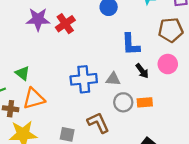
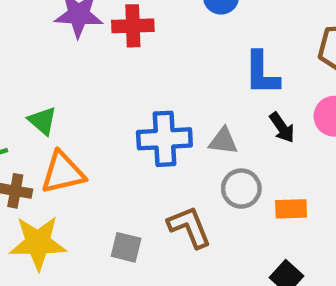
red cross: (65, 24) -> (133, 26), turned 30
orange rectangle: (145, 102) -> (291, 209), moved

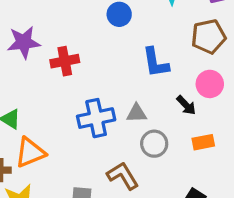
red cross: (133, 26) -> (65, 61), moved
black arrow: (282, 128) -> (186, 105), moved
orange rectangle: (291, 209) -> (203, 142), moved

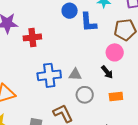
blue L-shape: (155, 62) -> (88, 22), moved
pink circle: (210, 84) -> (115, 52), moved

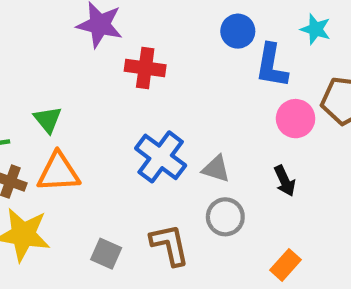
pink circle: (115, 52) -> (296, 119), moved
blue cross: (49, 75) -> (161, 157), turned 30
orange rectangle: (116, 96) -> (285, 265), moved, turned -56

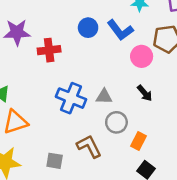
blue circle: (238, 31) -> (88, 28), moved
blue L-shape: (272, 66) -> (120, 30), turned -32
orange rectangle: (285, 265) -> (138, 141), moved

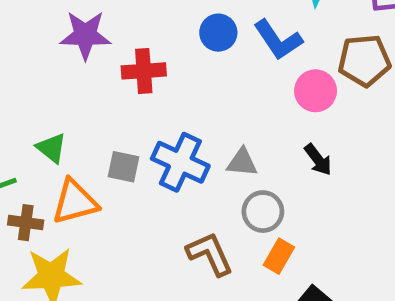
orange rectangle: (138, 141) -> (279, 256), moved
gray square: (55, 161) -> (123, 167), moved

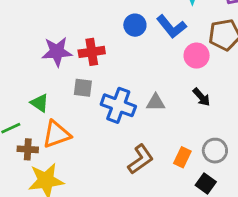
purple star: (85, 35) -> (57, 52), moved
gray square: (123, 167) -> (83, 88), moved
gray circle: (263, 212) -> (215, 151), moved
brown L-shape: (210, 254) -> (141, 159), turned 84

